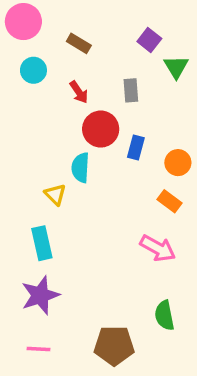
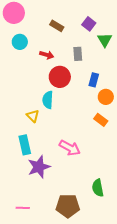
brown rectangle: (79, 43) -> (57, 26), moved
red arrow: (79, 92) -> (47, 55), turned -40
blue rectangle: (136, 147) -> (94, 80), moved
pink arrow: (158, 248) -> (70, 148), moved
purple star: (40, 295) -> (39, 167), moved

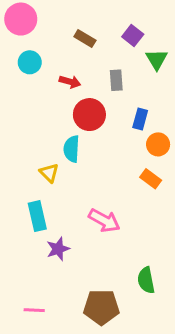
purple star: (39, 167) -> (58, 249), size x0.7

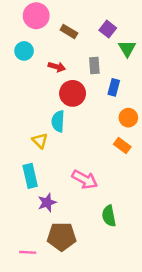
pink circle: (21, 19) -> (36, 16), moved
blue rectangle: (140, 119) -> (114, 87), moved
green semicircle: (146, 280) -> (109, 216), moved
brown pentagon: (101, 307) -> (62, 237), moved

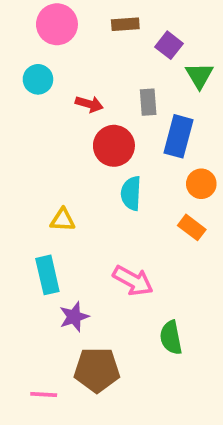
brown rectangle: (69, 32) -> (125, 24), moved, turned -35
blue rectangle: (114, 87) -> (178, 136), size x1.5
cyan semicircle: (58, 121) -> (131, 193), moved
yellow triangle: (40, 141) -> (63, 220), turned -42

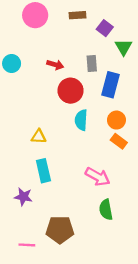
cyan circle: (38, 79) -> (12, 63), moved
orange circle: (201, 184) -> (116, 120), moved
cyan rectangle: (47, 275) -> (43, 171), moved
pink arrow: (133, 281) -> (98, 177), moved
purple star: (74, 317) -> (23, 197), moved, turned 30

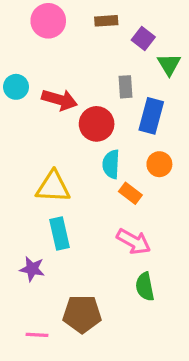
red arrow: (55, 65) -> (60, 100), moved, size x1.5
yellow triangle: (39, 137) -> (53, 187), size x1.6
orange rectangle: (119, 141) -> (130, 193), moved

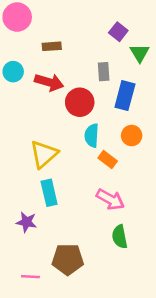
pink circle: (48, 21) -> (17, 17), moved
brown rectangle: (106, 21) -> (52, 46), moved
yellow triangle: (53, 187) -> (44, 154), turned -44

